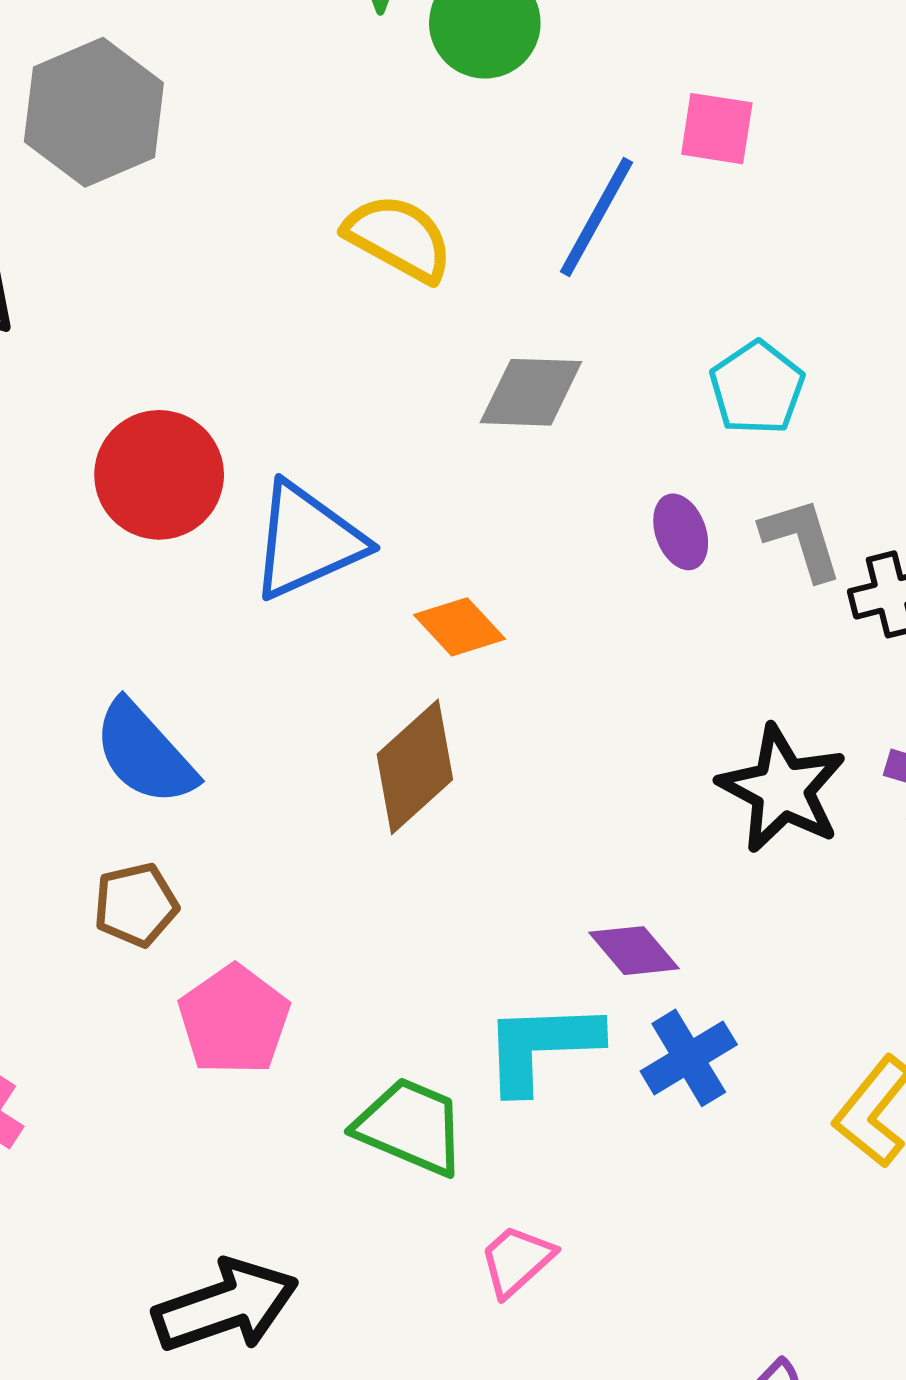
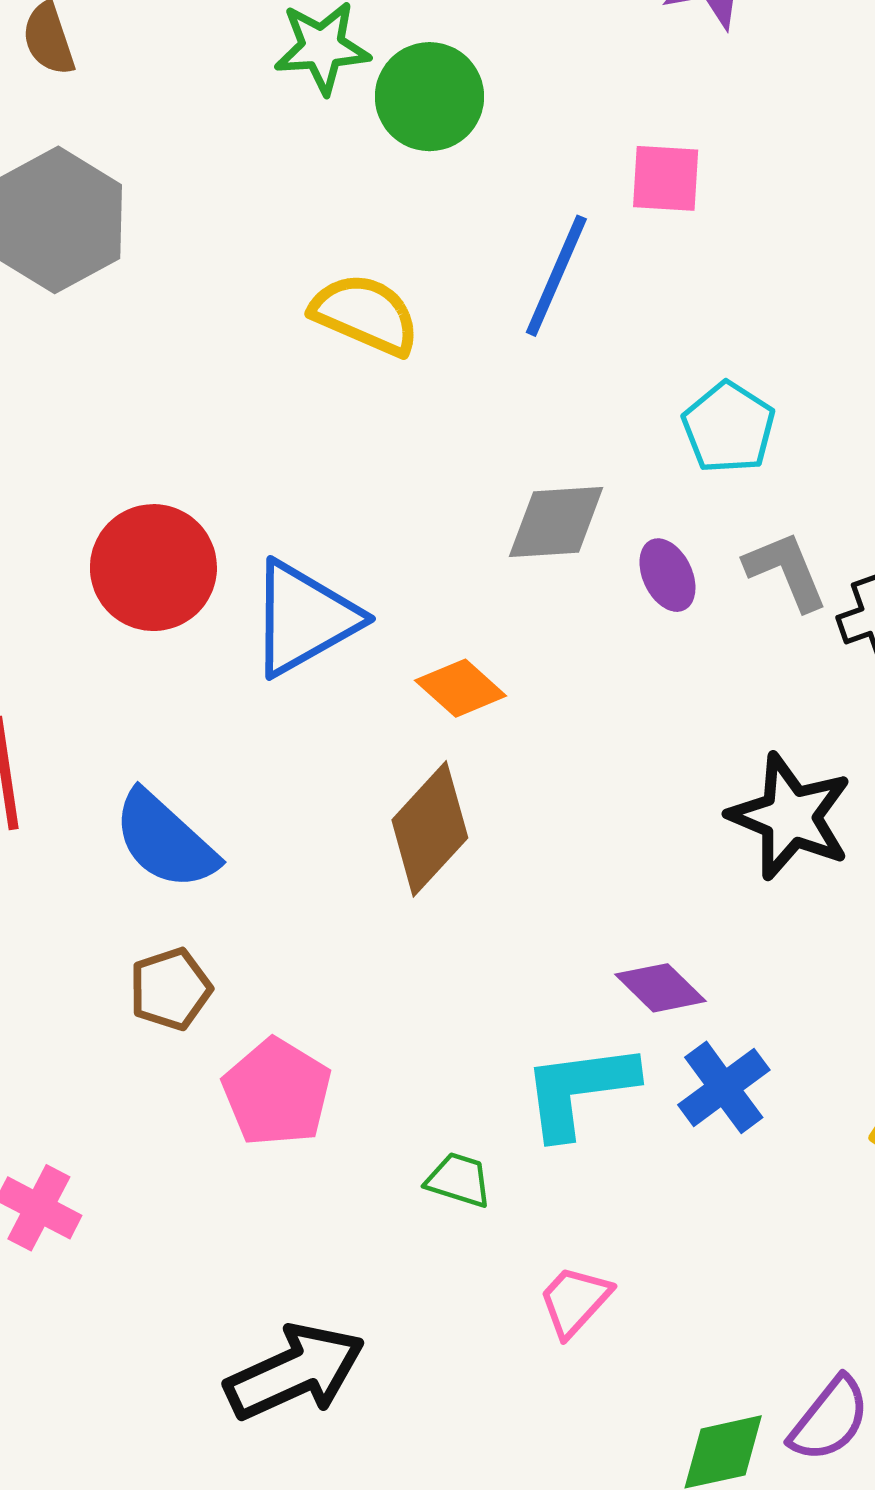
gray diamond: (531, 392) -> (556, 522), moved
green trapezoid: (410, 1126) -> (459, 1180), size x0.6

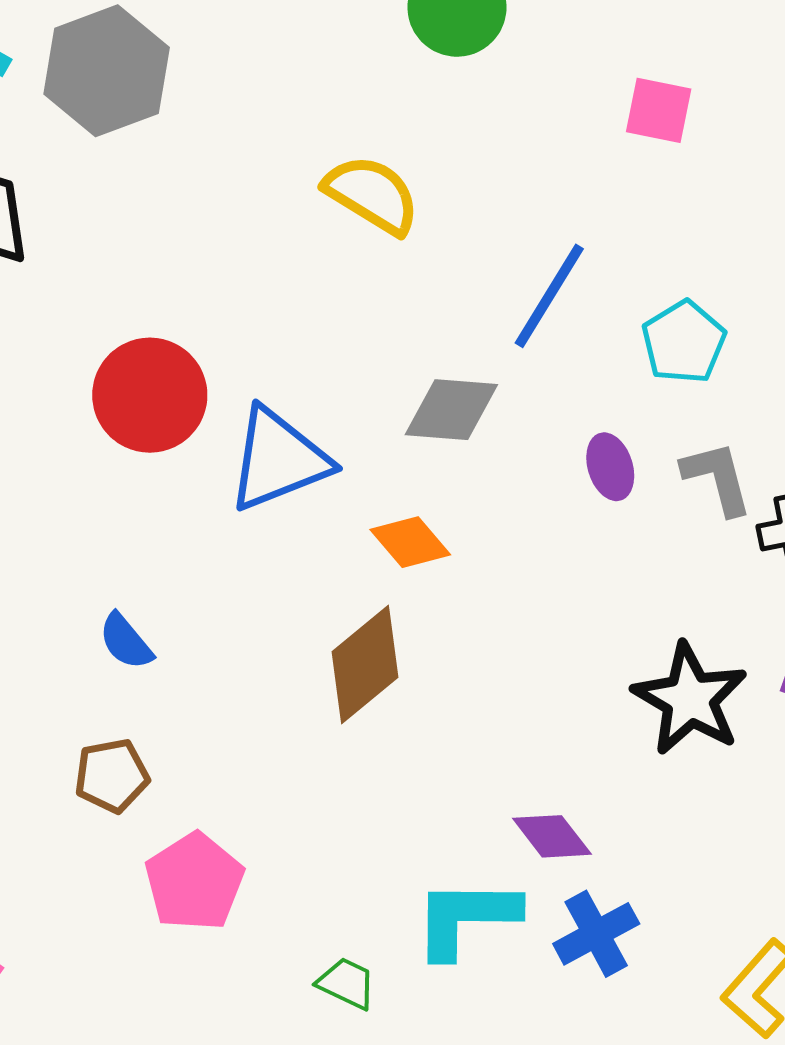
blue line: (556, 276) -> (549, 296), moved
gray diamond: (556, 522) -> (451, 410), moved
blue semicircle: (165, 840) -> (126, 641), size x0.6

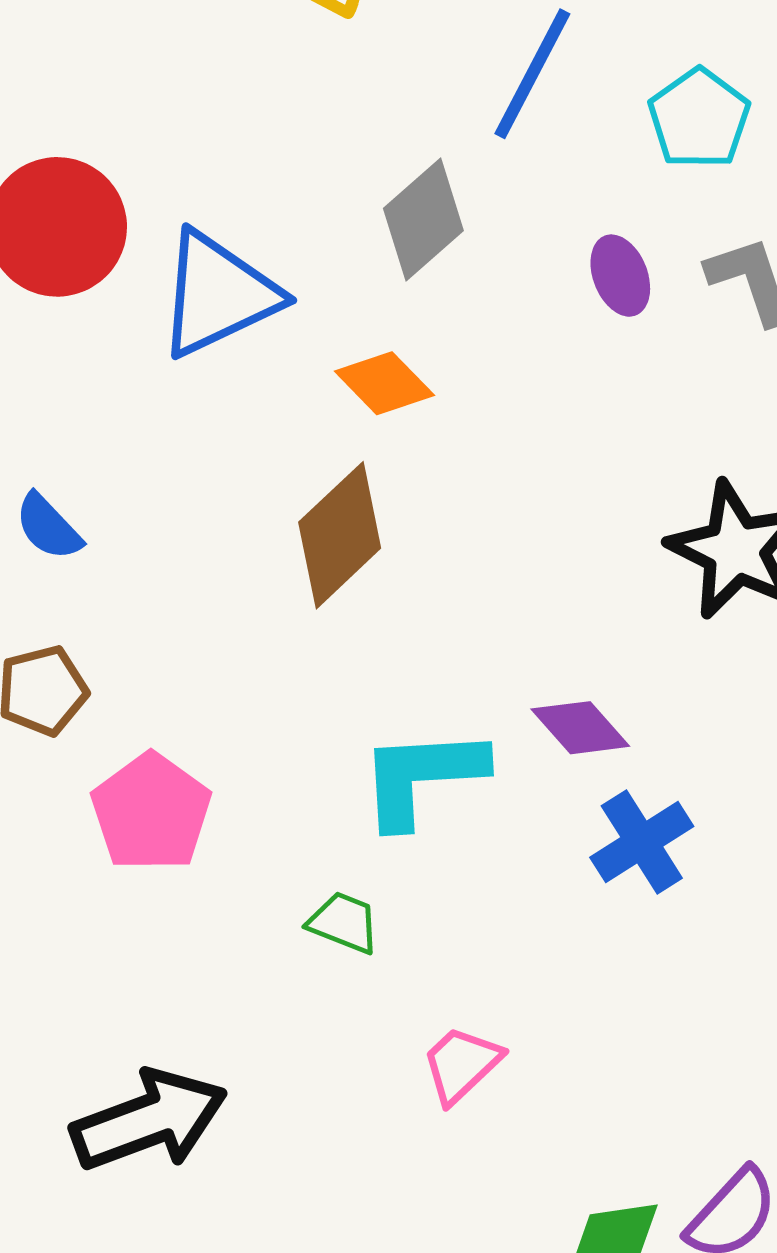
gray diamond: (451, 410) -> (423, 220), turned -42
cyan L-shape: (466, 918) -> (422, 777), moved

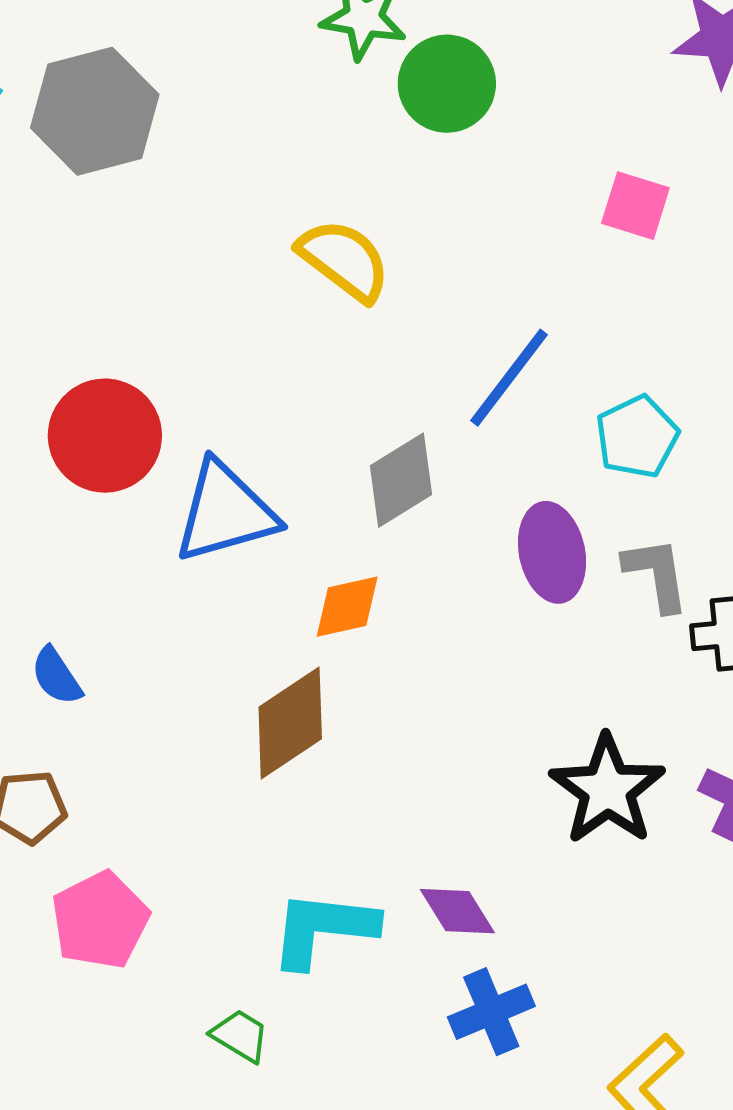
purple ellipse: (620, 276) -> (552, 552), size x1.5
orange diamond: (384, 383) -> (347, 607), turned -68

